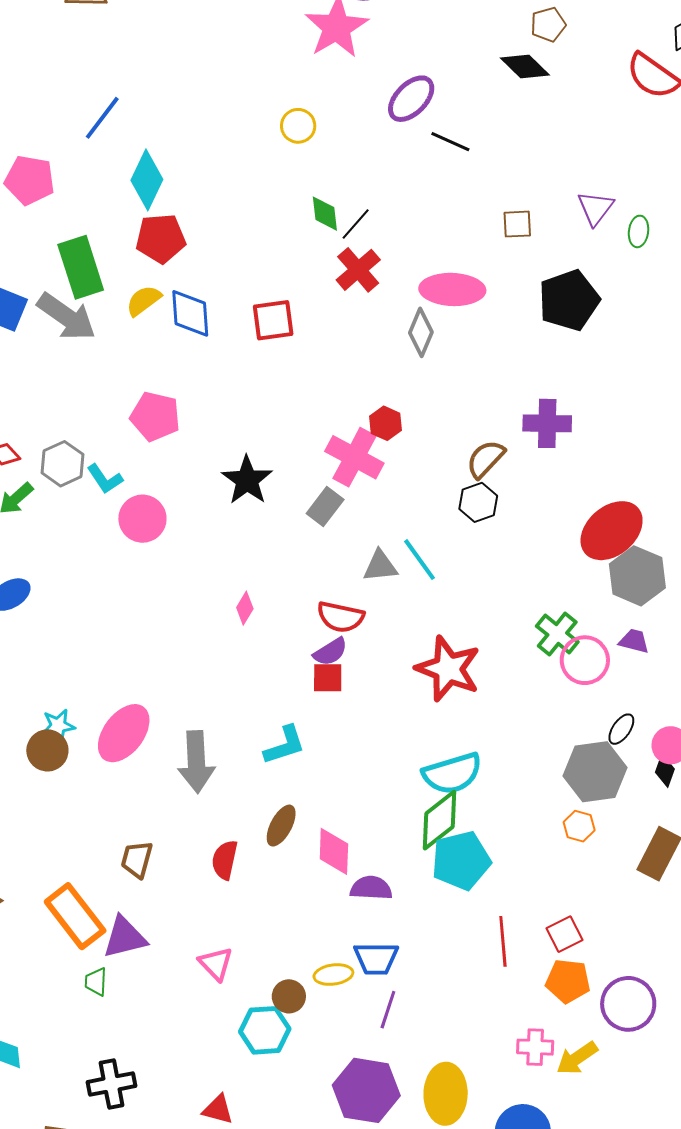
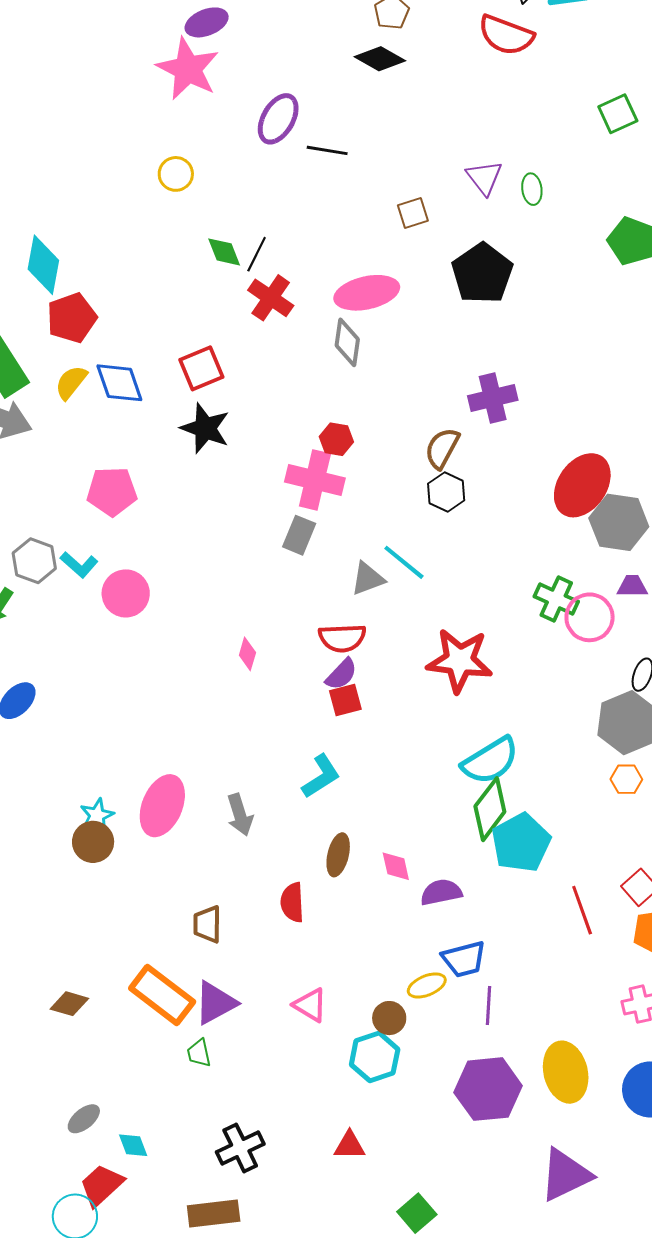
black star: (247, 480) -> (205, 428), moved
gray arrow: (196, 762) -> (240, 815), size x0.7
pink diamond: (334, 851) -> (396, 866), size x0.7

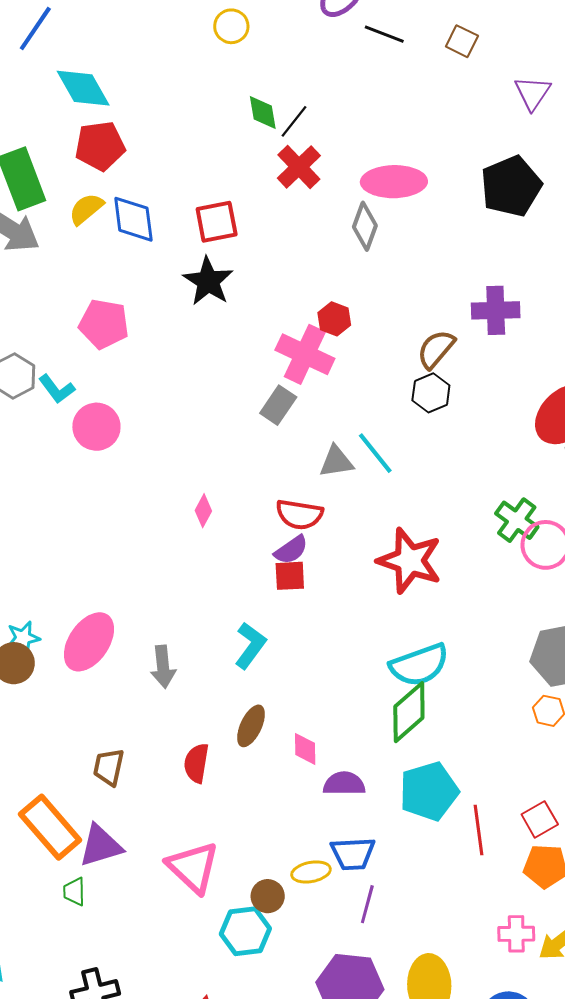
brown square: (413, 213) -> (462, 41), moved, turned 32
cyan diamond: (43, 265) -> (83, 88), turned -52
cyan L-shape: (321, 776) -> (250, 646), turned -33
cyan pentagon: (521, 843) -> (429, 791), moved
pink triangle: (310, 1005) -> (193, 867), size x1.5

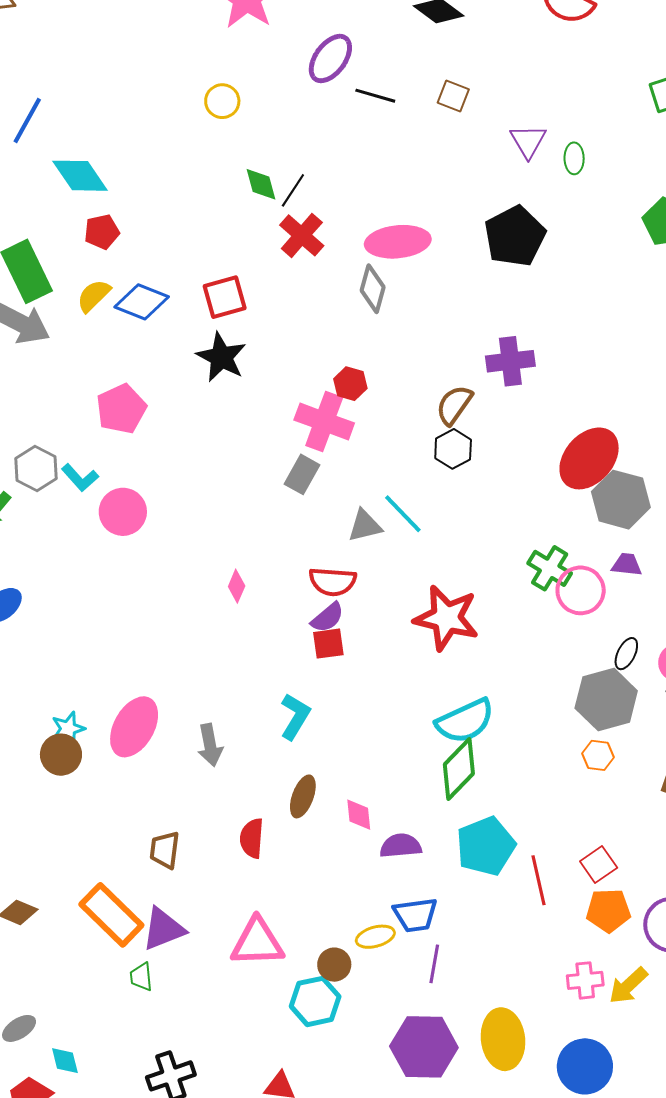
red pentagon: (100, 146) -> (102, 232), size x0.7
blue diamond: (133, 219) -> (142, 302), turned -56
pink pentagon: (104, 324) -> (121, 409), turned -30
pink triangle: (193, 867) -> (257, 942), turned -40

